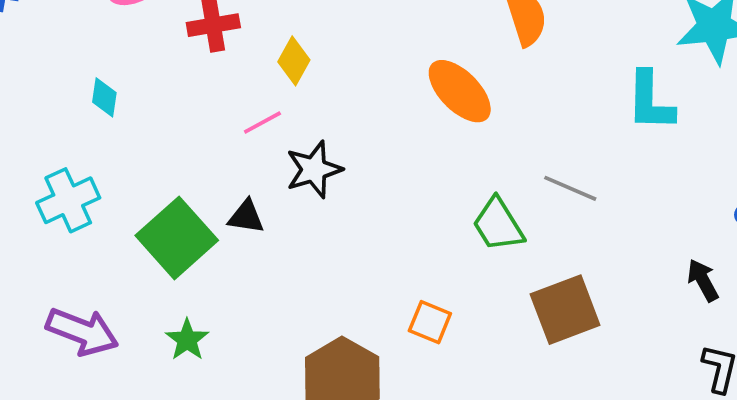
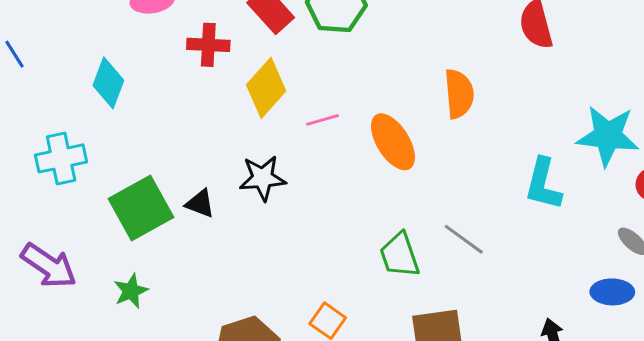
yellow diamond: (294, 61) -> (266, 88), size x1.5
cyan diamond: (104, 97) -> (108, 83), size x1.5
pink line: (262, 123) -> (323, 120), moved

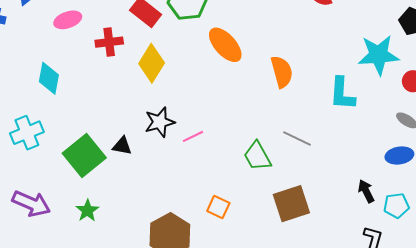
orange semicircle: (459, 94) -> (282, 72), moved
pink line: (323, 120) -> (193, 136), moved
orange ellipse: (393, 142) -> (225, 45), moved

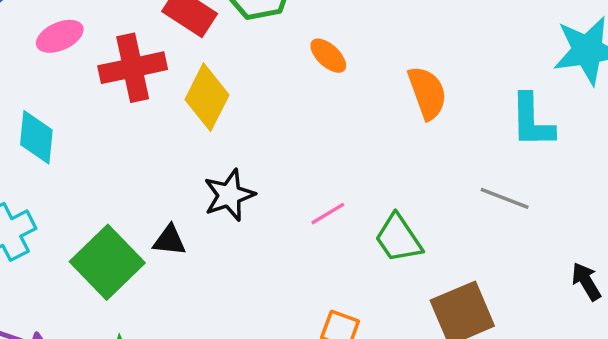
red cross: (109, 42) -> (133, 68), size x1.4
orange ellipse: (225, 45) -> (328, 56), size x0.6
pink line: (193, 136) -> (328, 214), moved
gray line: (297, 138) -> (505, 198), moved

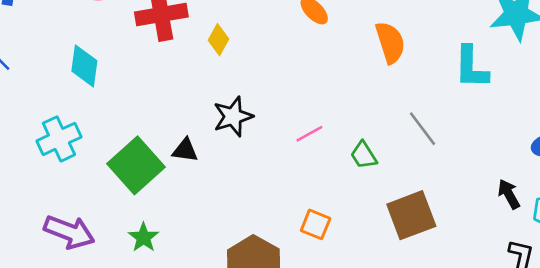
yellow diamond: (207, 97) -> (218, 40), size x0.6
gray line: (505, 198) -> (423, 129), moved, turned 30
green trapezoid: (398, 238) -> (364, 155), size x0.7

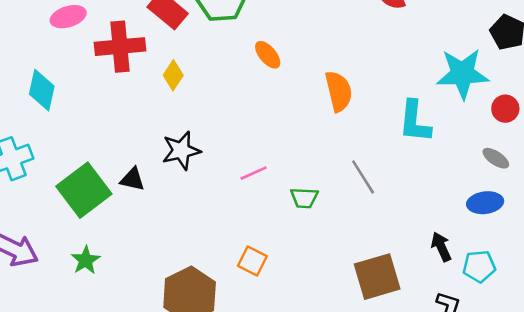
green trapezoid: (364, 155) -> (304, 198), turned -60
brown square: (411, 215) -> (377, 277), moved

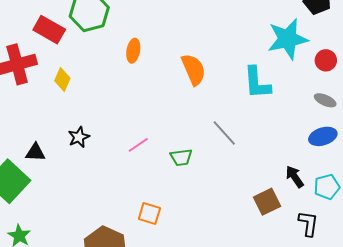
orange ellipse: (268, 55) -> (133, 51), turned 60
black star: (181, 151) -> (79, 137), size x0.7
black triangle: (132, 179) -> (35, 152), moved
brown square: (377, 277) -> (267, 202), moved, size x0.7

